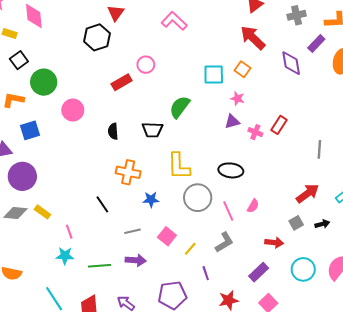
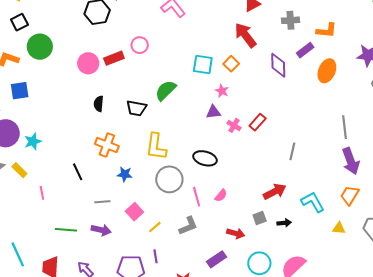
pink circle: (73, 110) -> (88, 63), moved
cyan star: (65, 256) -> (33, 141), moved, turned -30
purple line: (206, 273) -> (155, 256), moved

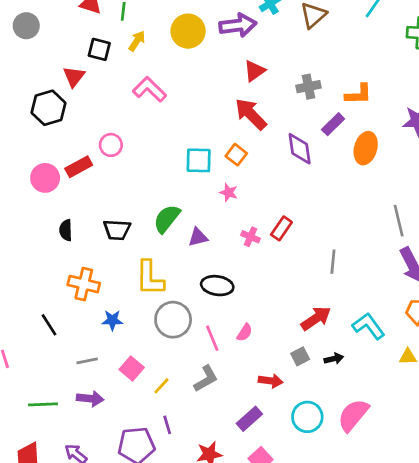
green semicircle: (166, 90) -> (167, 219), moved
purple triangle: (213, 112) -> (198, 237), moved

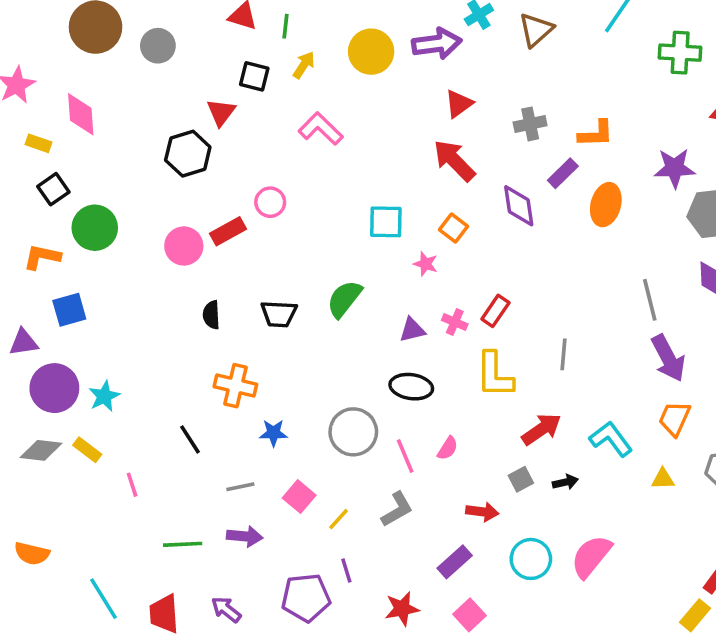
orange square: (236, 155) -> (453, 228), moved
purple triangle: (198, 237) -> (412, 330), moved
yellow L-shape: (150, 278) -> (495, 375), moved

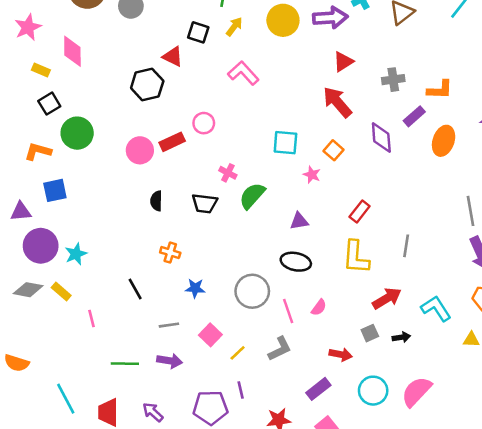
red triangle: (221, 112) -> (173, 57), turned -45
pink cross: (455, 322) -> (228, 173), moved
orange cross: (235, 386) -> (170, 253), size x0.7

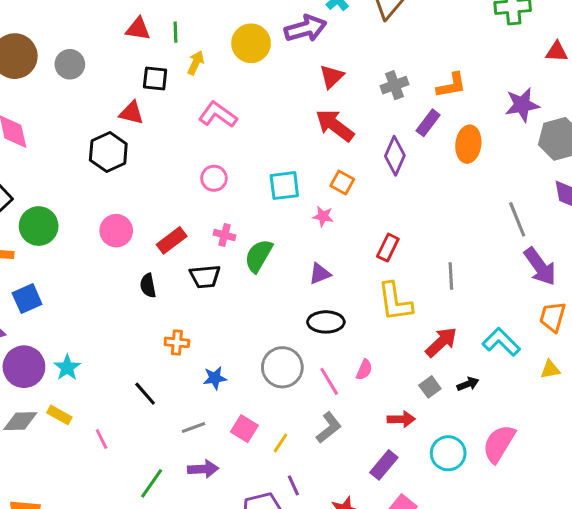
pink circle: (204, 123) -> (214, 178), moved
purple diamond: (381, 138) -> (395, 156), turned 40
red rectangle: (172, 142) -> (172, 240), moved
green line: (125, 364) -> (152, 483), turned -44

